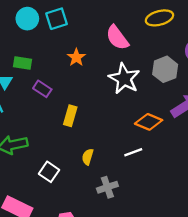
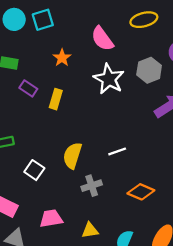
yellow rectangle: (70, 116) -> (56, 99), moved
orange diamond: (149, 122) -> (141, 192), moved
yellow semicircle: (88, 157) -> (72, 156), size x1.6

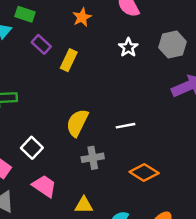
white star: (109, 79) -> (128, 47), size x0.6
white square: (34, 170) -> (32, 148), moved
pink trapezoid: (51, 218) -> (44, 186), turned 35

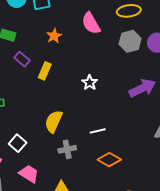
gray hexagon: (173, 45) -> (130, 41), moved
white star: (128, 47) -> (90, 83), moved
white line: (125, 126) -> (98, 131), moved

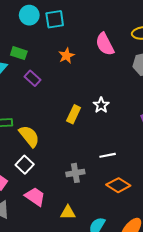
yellow rectangle: (45, 71) -> (74, 114), moved
yellow semicircle: (54, 121) -> (29, 136), moved, turned 115

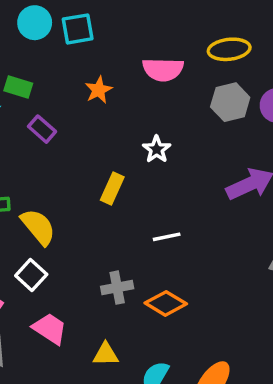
pink semicircle: (105, 44) -> (163, 69), turned -60
white star: (101, 105) -> (157, 149), moved
white line: (108, 155) -> (167, 237), moved
orange diamond: (118, 185) -> (166, 303), moved

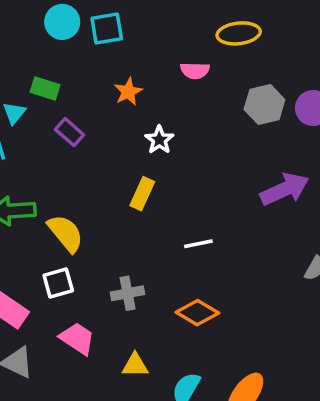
yellow ellipse: (229, 49) -> (239, 33), moved
pink semicircle: (163, 69) -> (195, 71), size x0.7
white star: (157, 149) -> (159, 140), moved
white square: (31, 275) -> (58, 283), turned 32
gray cross: (117, 288) -> (128, 293), moved

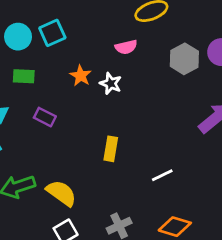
green rectangle: (45, 88) -> (24, 76), moved
white star: (159, 140) -> (111, 84), moved

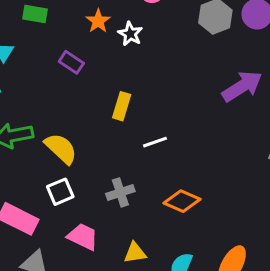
purple rectangle: (45, 117) -> (71, 62), moved
white line: (162, 175) -> (155, 142), moved

